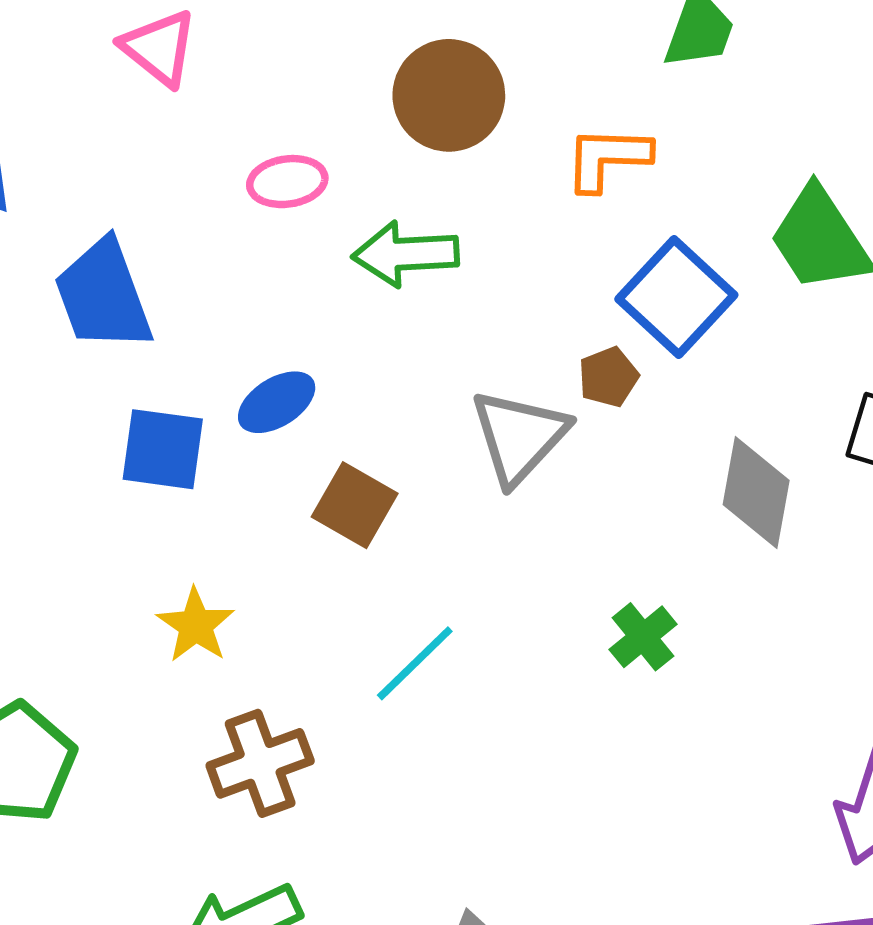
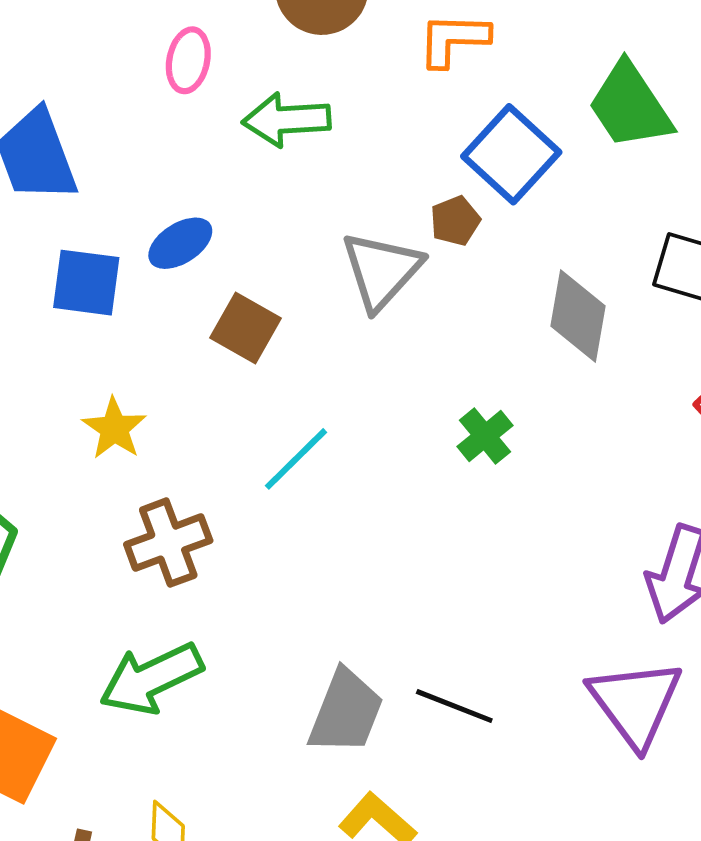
pink ellipse: (287, 182) -> (188, 60), turned -70

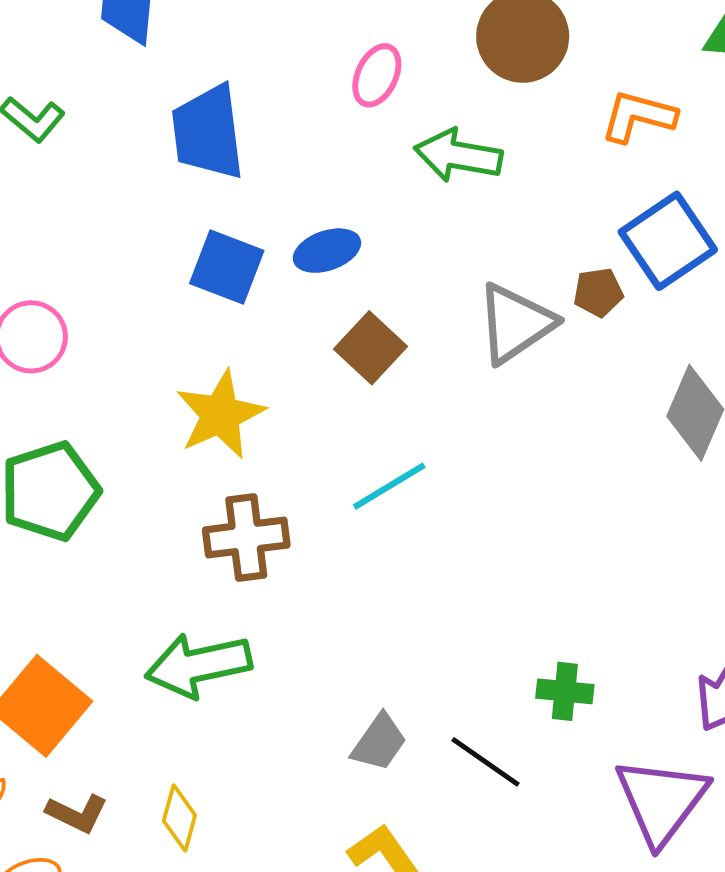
yellow star: (114, 428) -> (220, 415), size x1.4
green cross: (485, 436) -> (565, 691), moved, turned 32
gray trapezoid: (346, 712) -> (379, 742), size x0.7

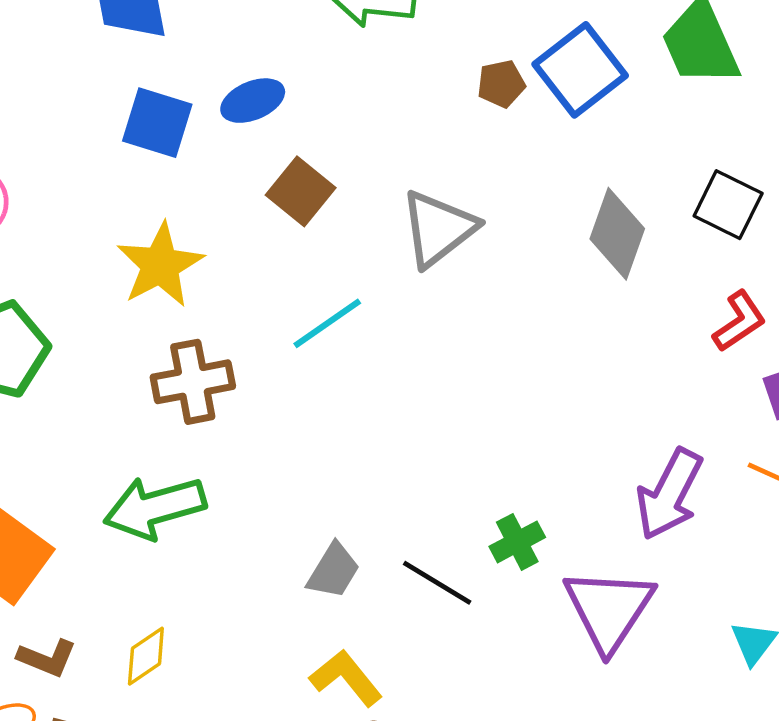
brown pentagon: (598, 292) -> (501, 84), moved
gray triangle: (515, 323) -> (438, 228), moved
green cross: (565, 691) -> (517, 542), moved, turned -30
yellow diamond: (179, 818) -> (146, 656), turned 44

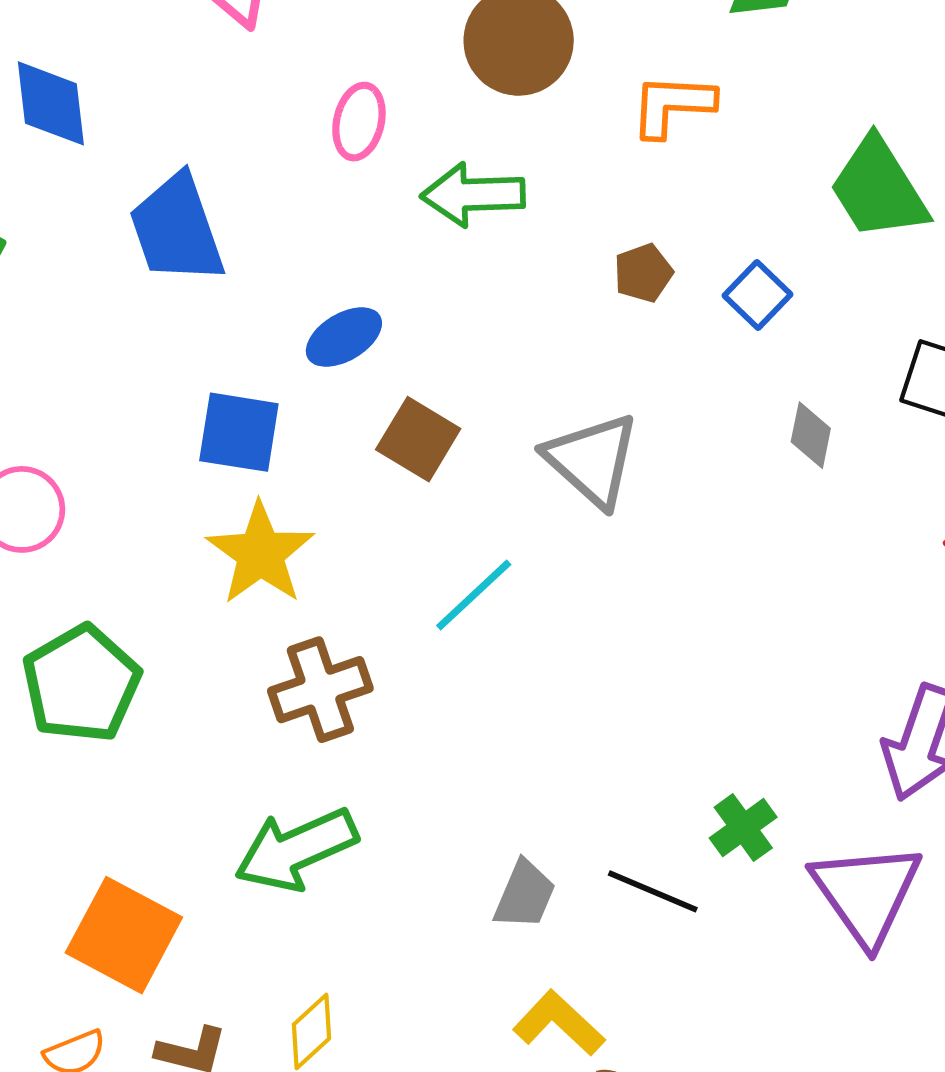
blue square: (580, 70) -> (757, 295), moved, size x0.6
blue square: (157, 123) -> (239, 432), moved
gray triangle: (438, 228) -> (592, 460), turned -32
gray diamond: (617, 234) -> (811, 435), size x0.6

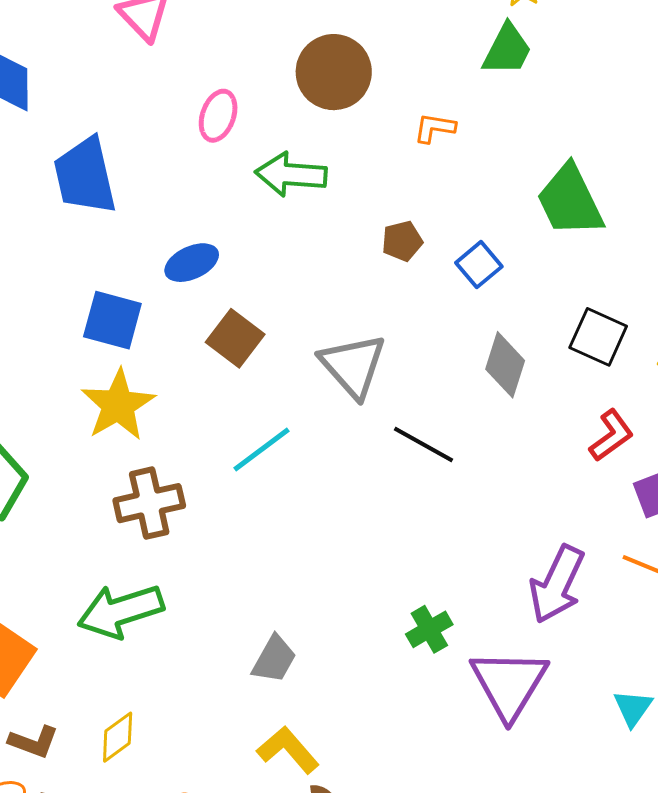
orange L-shape: (672, 105) -> (435, 128), size x0.7
gray diamond: (811, 435) -> (505, 365), size x1.4
black line: (653, 891) -> (423, 444), moved

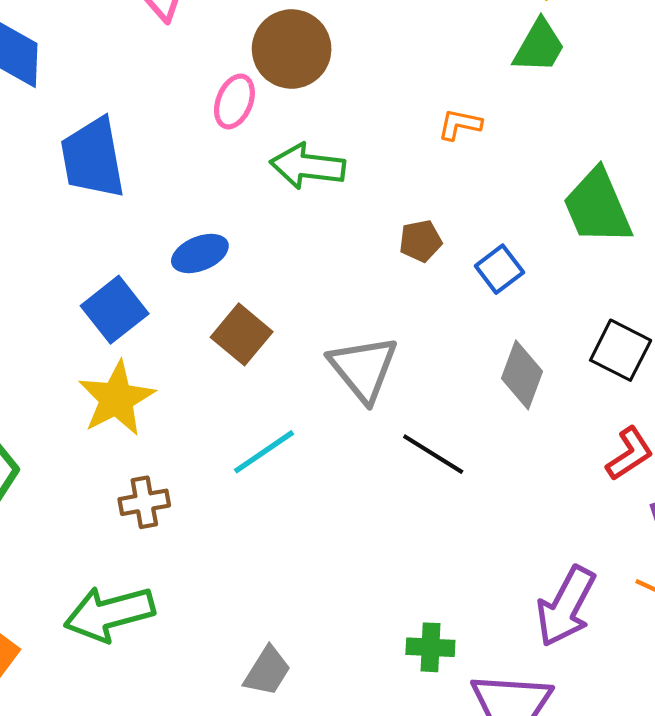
brown circle: (334, 72) -> (292, 49), moved
blue square: (112, 320) -> (115, 310), turned 34
brown cross: (149, 503) -> (144, 502), size x0.7
green cross: (429, 629) -> (430, 647), turned 30

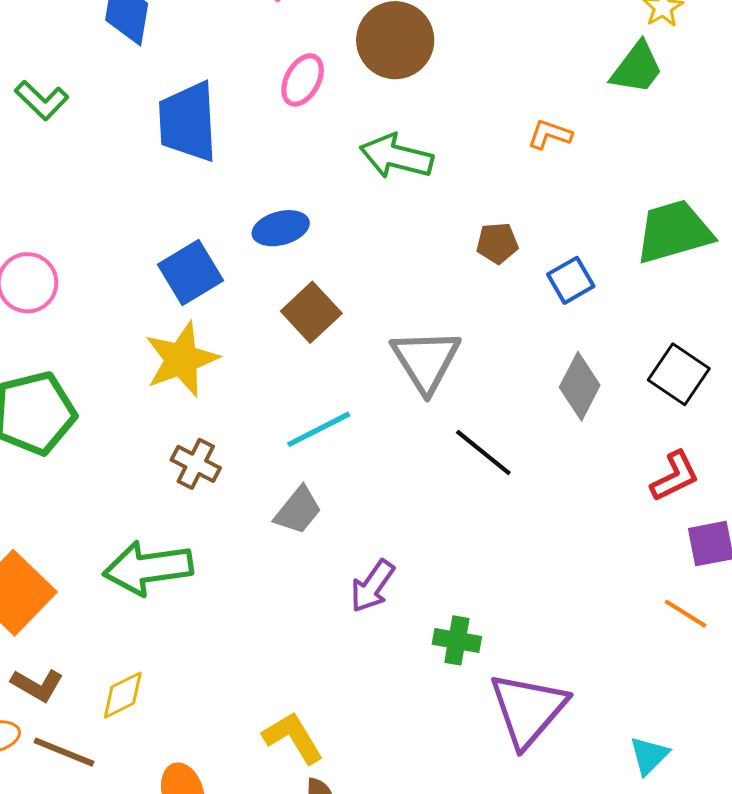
pink ellipse: (234, 101) -> (303, 80), moved
green trapezoid: (597, 207) -> (674, 232), turned 90
brown cross: (144, 502) -> (196, 464), turned 30
purple arrow: (566, 606) -> (372, 586), moved, size x0.7
gray trapezoid: (267, 671) -> (298, 510), moved

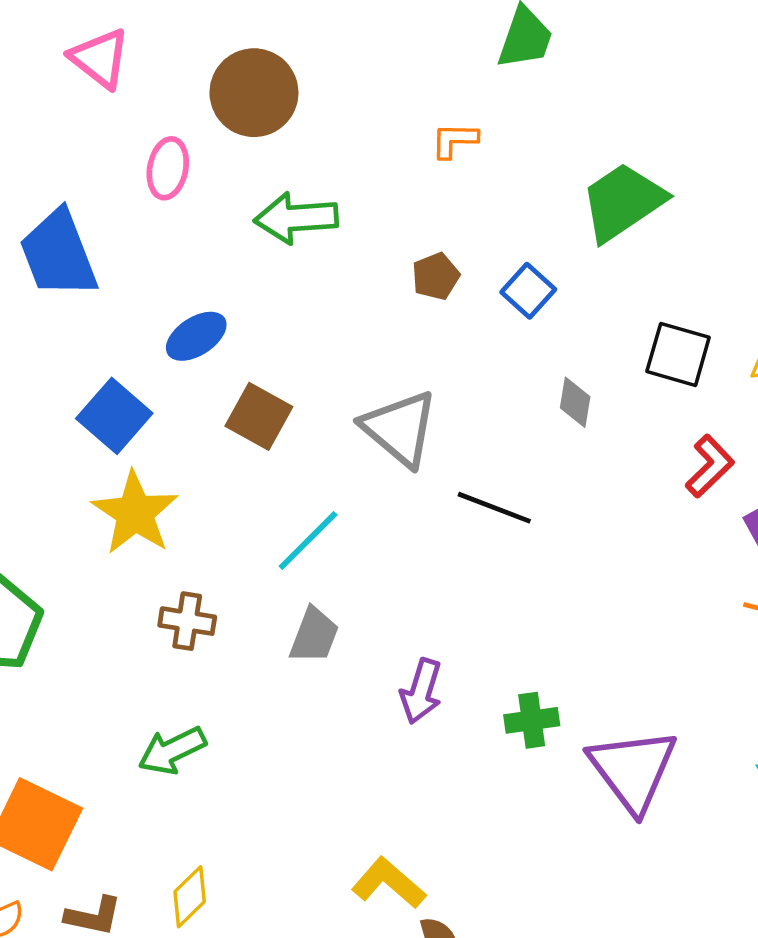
gray diamond: (580, 386) -> (575, 402), size x0.7
green arrow: (148, 568) -> (172, 751), size x0.7

